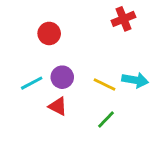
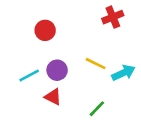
cyan arrow: (135, 80) -> (123, 73), turned -35
yellow line: (105, 84) -> (96, 64), moved

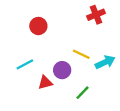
purple circle: (57, 70) -> (62, 70), moved
red triangle: (53, 97) -> (45, 83), turned -42

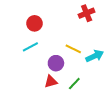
cyan line: (25, 64) -> (30, 47), moved
red triangle: (45, 83) -> (51, 82), moved

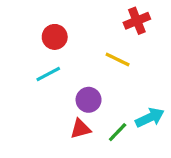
yellow line: (73, 49) -> (118, 59), moved
cyan arrow: (95, 56) -> (150, 118), moved

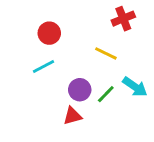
cyan arrow: (150, 118) -> (135, 87), moved, turned 60
green line: (118, 132) -> (106, 94), moved

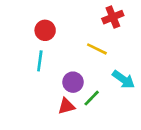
cyan line: (43, 67) -> (40, 61), turned -54
green line: (106, 94) -> (92, 98), moved

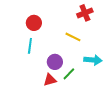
cyan arrow: (123, 79) -> (93, 60), turned -30

